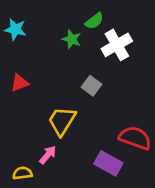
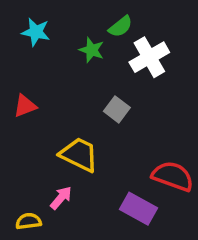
cyan star: (15, 29) -> (36, 32), moved
yellow trapezoid: (62, 121) -> (79, 155), turned 84

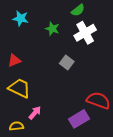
green semicircle: (120, 27) -> (78, 10), moved
yellow trapezoid: (79, 155) -> (19, 88), moved
purple rectangle: (138, 209) -> (79, 119), turned -60

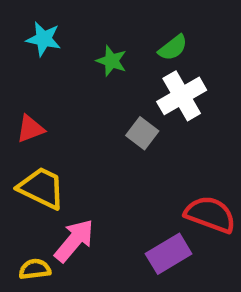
green semicircle: (78, 10) -> (173, 48), moved
white cross: (85, 33) -> (182, 96), moved
pink arrow: (35, 113) -> (74, 241), size x1.5

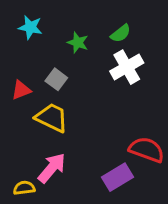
gray square: (142, 133) -> (56, 79), moved
yellow trapezoid: (41, 188) -> (52, 118), moved

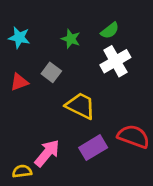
cyan star: (30, 27) -> (19, 37), moved
yellow trapezoid: (52, 118) -> (81, 106), moved
purple rectangle: (118, 177) -> (93, 148), moved

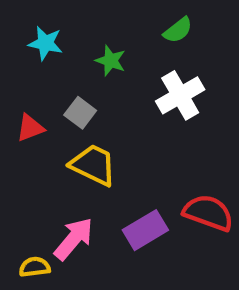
green semicircle: (110, 31) -> (178, 30), moved
cyan star: (19, 37) -> (45, 43), moved
yellow trapezoid: (81, 106) -> (93, 165), moved

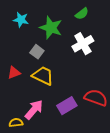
green star: (111, 61) -> (51, 28), size x1.6
red triangle: (30, 128) -> (14, 73), moved

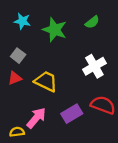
green semicircle: (82, 14) -> (92, 22), moved
white cross: (83, 44) -> (94, 66), moved
gray square: (37, 52) -> (18, 56), moved

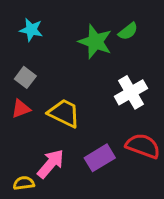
green star: (55, 30) -> (95, 42), moved

